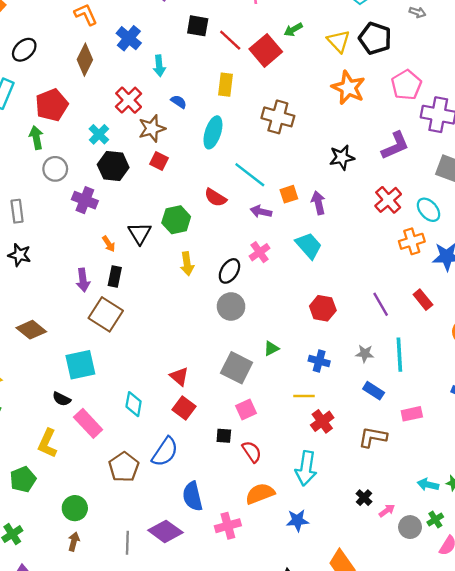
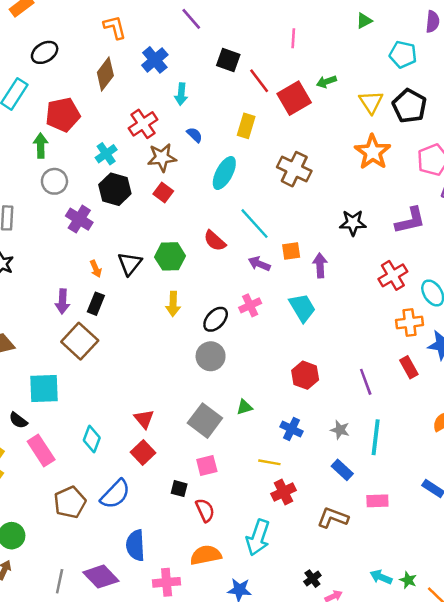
red rectangle: (423, 300) -> (409, 367), moved

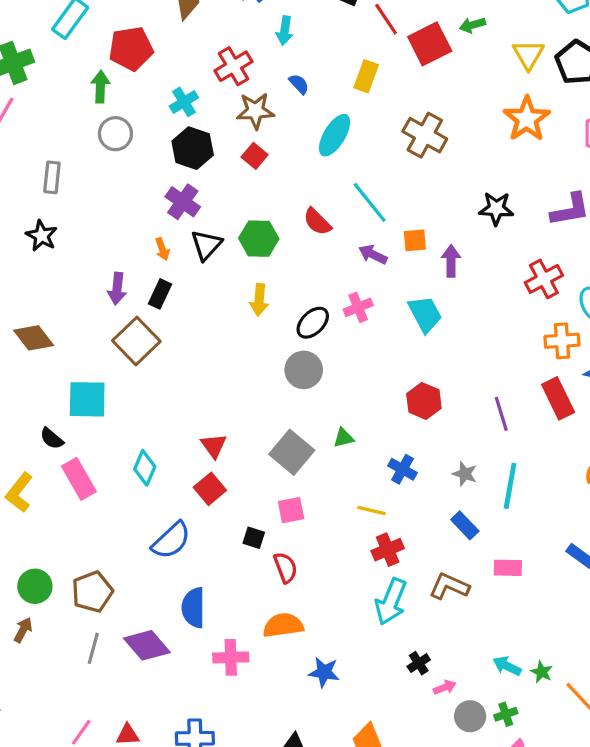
purple cross: (79, 219) -> (183, 202), moved
red rectangle: (409, 367) -> (558, 398), size x1.4
brown pentagon: (70, 502) -> (92, 592), moved
cyan arrow: (258, 538) -> (391, 602), moved

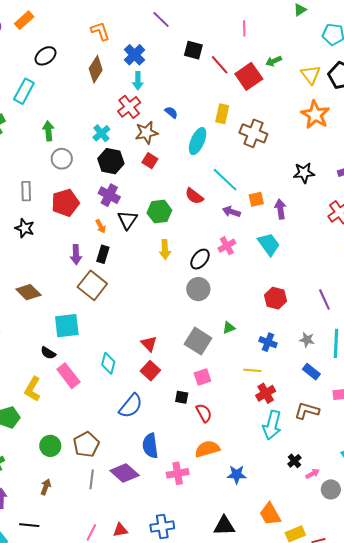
cyan arrow: (285, 31) -> (138, 81), moved
red pentagon: (131, 49) -> (65, 203), moved
yellow rectangle: (366, 76) -> (222, 114), moved
brown arrow: (23, 630) -> (46, 487), moved

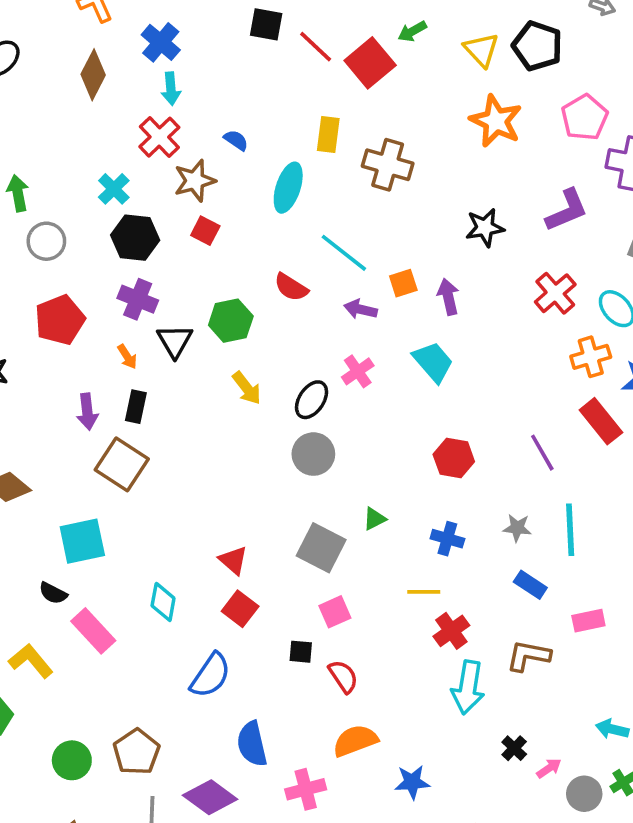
yellow arrow: (165, 249) -> (247, 388), turned -30
yellow L-shape: (33, 389) -> (31, 661), turned 115

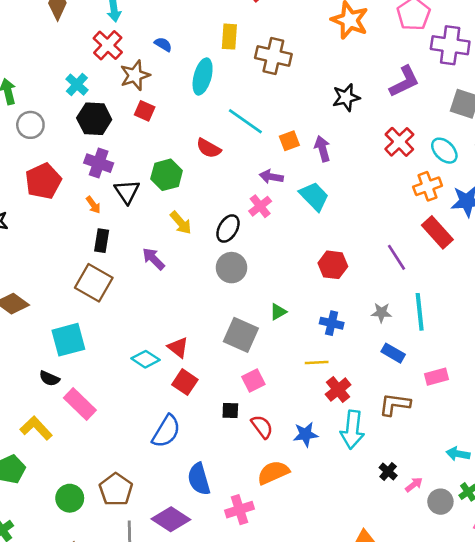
purple arrow: (361, 309) -> (271, 177), moved
purple arrow: (87, 412) -> (153, 259), moved, turned 145
cyan diamond: (163, 602) -> (146, 359), moved, turned -64
blue star: (412, 782) -> (306, 434), moved

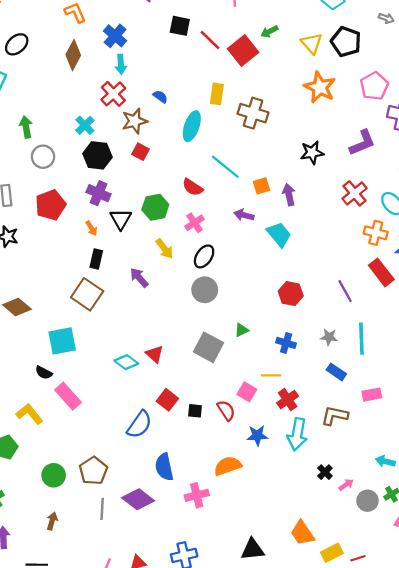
orange cross: (428, 186) -> (376, 233), turned 30
pink cross: (260, 206) -> (195, 223), moved
pink square: (253, 380) -> (247, 392), moved, turned -36
red square: (185, 382) -> (167, 400), moved
red semicircle: (262, 427) -> (226, 410), moved

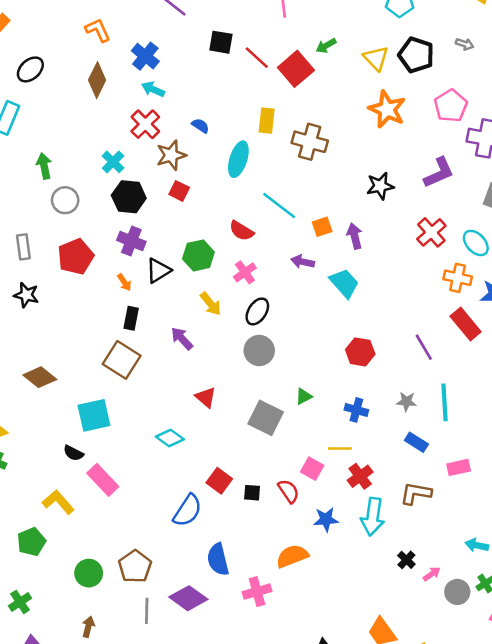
gray arrow: (386, 18) -> (465, 44), moved
cyan arrow: (121, 64) -> (153, 89), turned 120
black triangle: (121, 219) -> (158, 271), turned 30
red triangle: (155, 354) -> (206, 397), moved

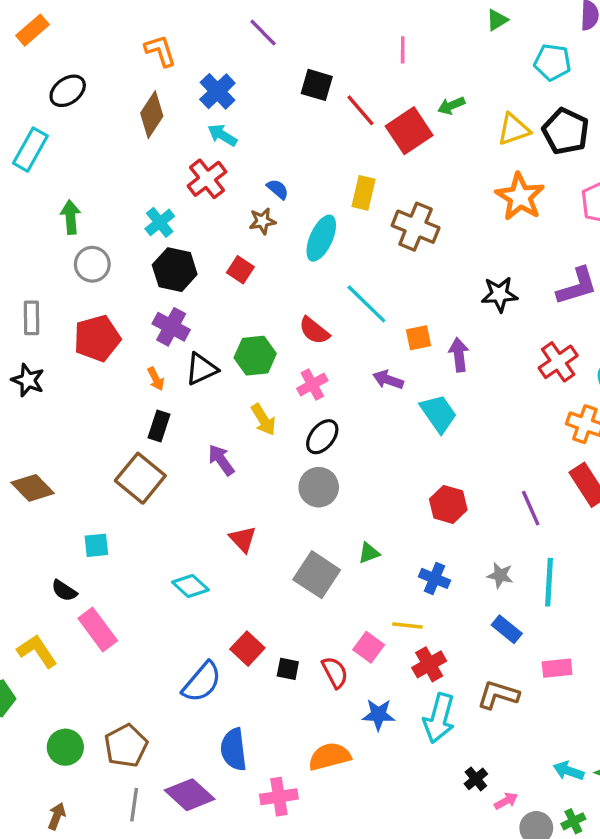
yellow triangle: (376, 58) -> (513, 129), turned 48
brown star: (171, 155) -> (262, 221), moved, size x0.7
cyan square: (94, 415) -> (96, 545), size x0.6

